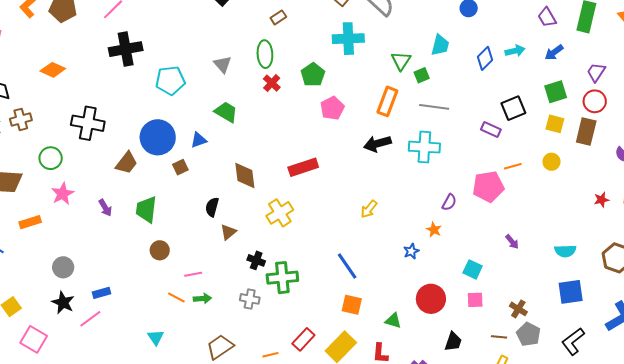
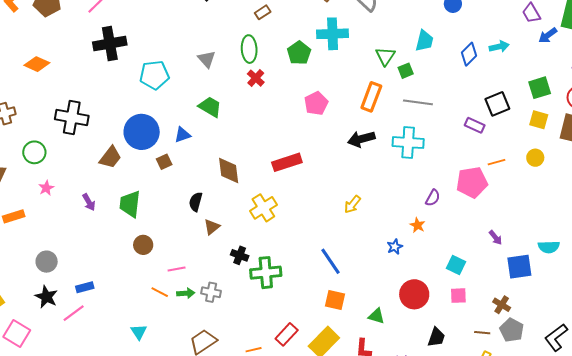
blue arrow: (554, 52) -> (548, 35), moved
green pentagon: (313, 75) -> (299, 53), moved
pink star: (63, 194) -> (46, 188), size x0.7
blue square: (571, 292) -> (519, 267), moved
gray cross: (250, 299) -> (211, 292), moved

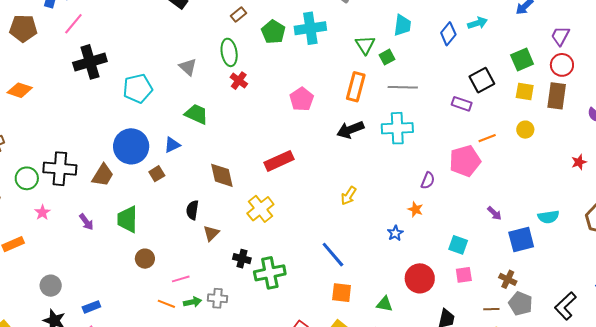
green pentagon: (299, 53) -> (273, 32), moved
black cross: (72, 118) -> (60, 169), moved

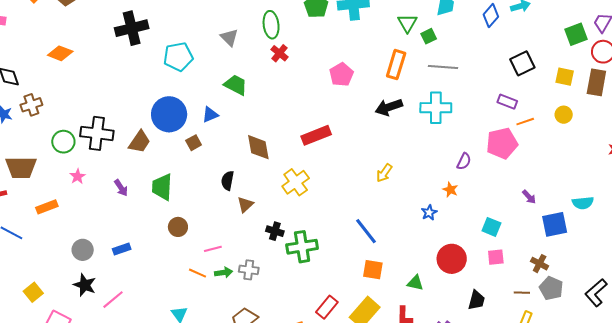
green square: (522, 59) -> (576, 34), moved
purple rectangle: (462, 104) -> (507, 102), moved
blue rectangle: (91, 307) -> (122, 249), moved

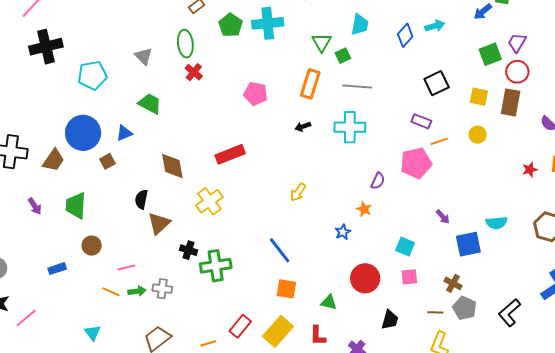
pink pentagon: (341, 75) -> (256, 94), turned -30
black arrow: (389, 107) -> (303, 126), size x0.6
brown triangle: (245, 205) -> (159, 223), size x1.4
blue rectangle: (122, 249) -> (57, 269), moved

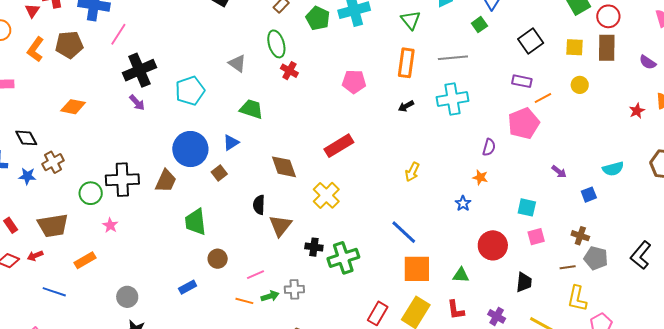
green square: (343, 56) -> (479, 25), moved
purple arrow: (35, 206) -> (137, 103), moved
blue square: (468, 244) -> (589, 195), size x0.6
orange square: (286, 289) -> (417, 269), size x1.4

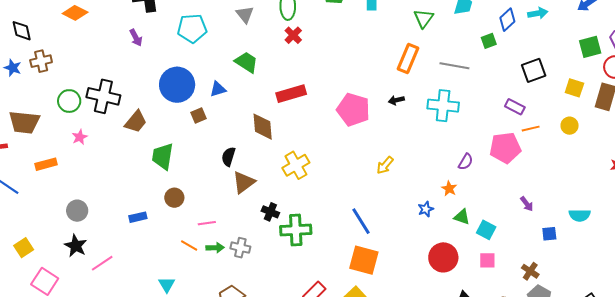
pink pentagon: (354, 82) -> (353, 110), moved, size x1.4
purple arrow: (137, 103) -> (136, 38), moved
red rectangle: (339, 146) -> (291, 94), moved
brown trapezoid: (166, 181) -> (136, 122), moved
green triangle: (461, 275) -> (462, 217), moved

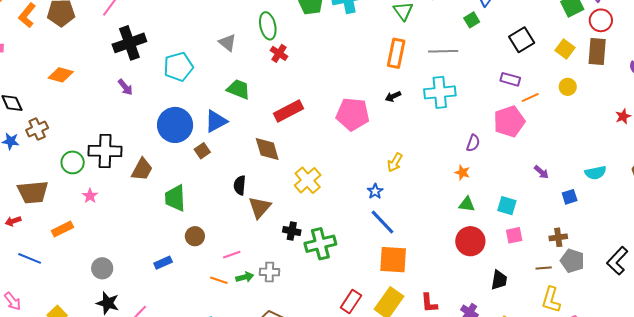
yellow square: (574, 88) -> (565, 49), turned 30
blue triangle: (218, 89) -> (216, 121), size x1.4
blue star: (426, 209) -> (375, 191), moved
green triangle: (462, 217) -> (467, 204), moved
brown cross: (530, 271) -> (558, 237), turned -30

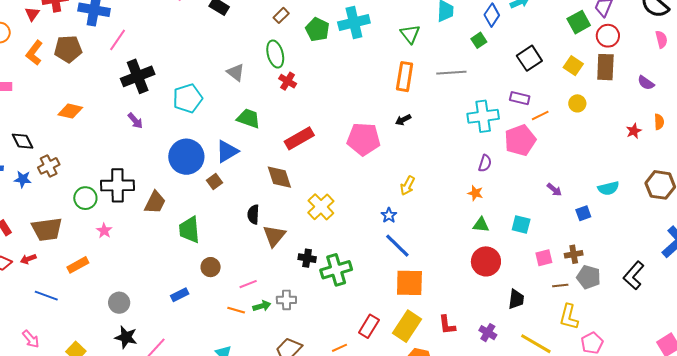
cyan cross: (440, 92) -> (483, 116), moved
pink square: (514, 235) -> (544, 258), moved

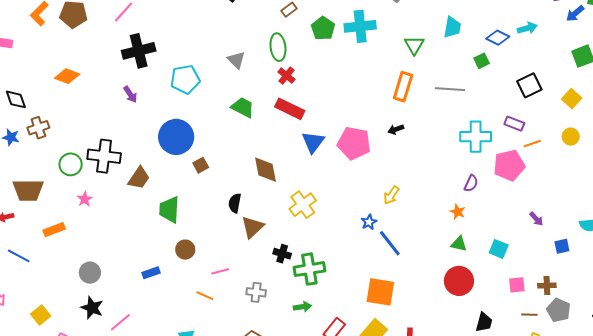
blue diamond: (492, 15) -> (498, 38), turned 75
red rectangle: (299, 138) -> (290, 109), moved, turned 48
blue triangle: (227, 151) -> (313, 142), moved, turned -30
blue line: (397, 246) -> (390, 243), moved
green arrow: (262, 306) -> (302, 307), moved

